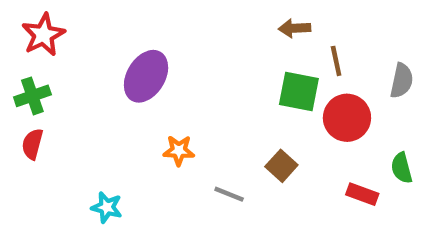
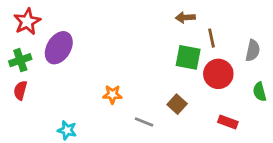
purple ellipse: (146, 76) -> (59, 48), moved
green semicircle: (402, 168) -> (260, 92), moved

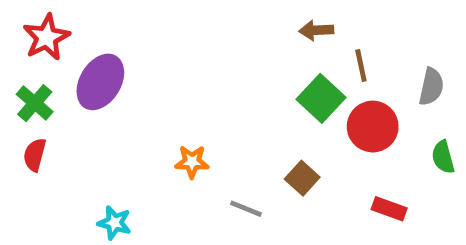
green square: (188, 57) -> (321, 98), turned 32
green cross: (20, 60) -> (35, 103), turned -30

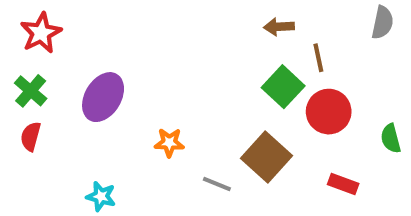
purple ellipse: (100, 82) -> (103, 97), moved
gray semicircle: (431, 87) -> (382, 23), moved
brown square: (302, 178) -> (267, 157), size x1.6

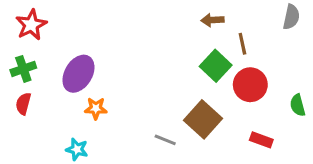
green cross: (31, 91) -> (23, 69), turned 30
orange star: (169, 143) -> (96, 108), moved

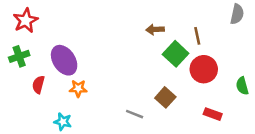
brown arrow: (212, 20) -> (155, 29), moved
purple ellipse: (78, 74) -> (64, 60), turned -64
red semicircle: (23, 104) -> (38, 85), moved
brown square: (203, 119) -> (165, 97), size x0.7

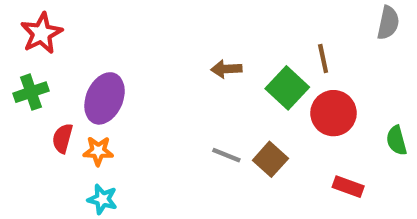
brown arrow: (155, 29) -> (226, 69), moved
purple ellipse: (64, 60) -> (105, 98), turned 56
orange star: (78, 88) -> (98, 151), moved
gray line: (135, 114) -> (226, 155), moved

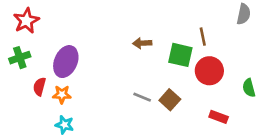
green square: (287, 88) -> (180, 55), turned -30

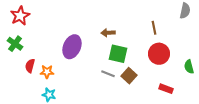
green square: (180, 55) -> (118, 54), moved
green cross: (20, 58) -> (15, 44), turned -35
purple ellipse: (66, 62) -> (72, 47), moved

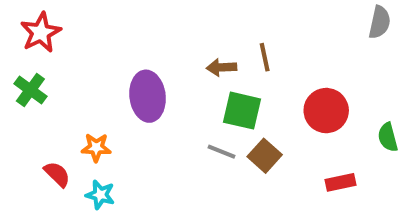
brown line: (154, 28) -> (265, 57), moved
purple ellipse: (72, 47) -> (148, 96), turned -30
red semicircle: (30, 66) -> (57, 174), moved, turned 120
red rectangle: (166, 89) -> (341, 182), turned -32

